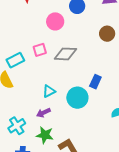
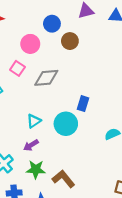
brown circle: (107, 34) -> (70, 41), moved
pink square: (40, 50) -> (17, 68), moved, turned -32

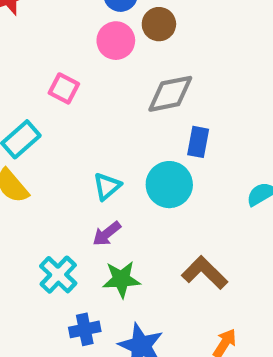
pink circle: (30, 44) -> (116, 41), moved
gray diamond: (46, 78) -> (170, 94), moved
brown L-shape: (63, 179) -> (205, 273), moved

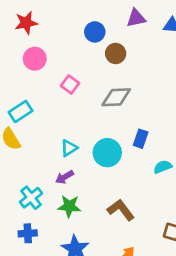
pink circle: (116, 41) -> (35, 59), moved
pink square: (64, 88) -> (70, 84), moved
blue rectangle: (198, 142) -> (141, 139), moved
blue cross: (85, 329) -> (28, 233), moved

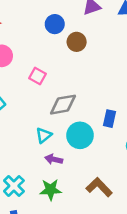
gray diamond: (116, 97) -> (63, 105), moved
purple arrow: (64, 177) -> (54, 159), moved, turned 49

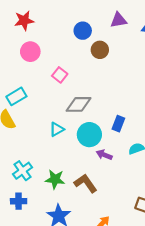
purple arrow: (54, 159) -> (104, 155), moved
brown L-shape: (99, 187) -> (86, 183), moved

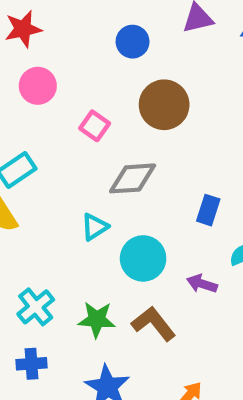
brown circle: (100, 50) -> (164, 105), moved, size x1.5
cyan circle: (89, 135) -> (143, 258), moved
purple arrow: (104, 155) -> (202, 284), moved

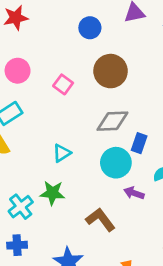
pink circle: (38, 86) -> (18, 71), moved
gray diamond: (133, 178) -> (112, 121), moved
cyan circle: (143, 258) -> (116, 163), moved
green star: (97, 319) -> (52, 193), moved

